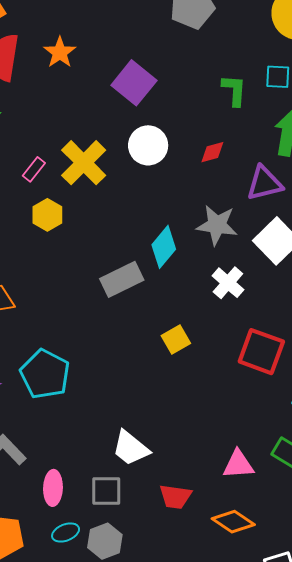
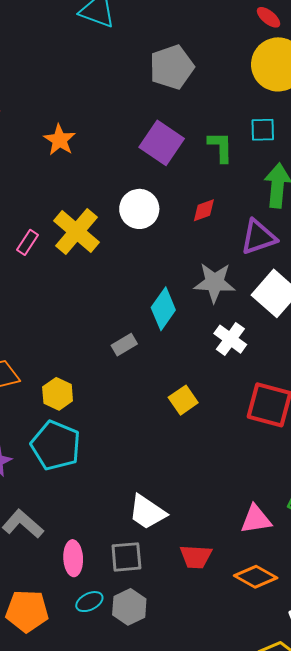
orange star: (60, 52) -> (60, 140), moved
purple square: (134, 83) -> (162, 143), moved
yellow hexagon: (47, 215) -> (58, 394), moved
gray rectangle: (122, 279) -> (124, 345), size x0.6

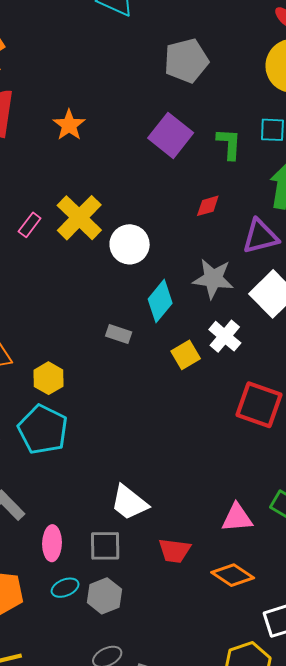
white circle: (139, 209) -> (130, 244), moved
gray rectangle: (124, 345) -> (119, 334), turned 45
yellow square: (183, 400) -> (186, 355), moved

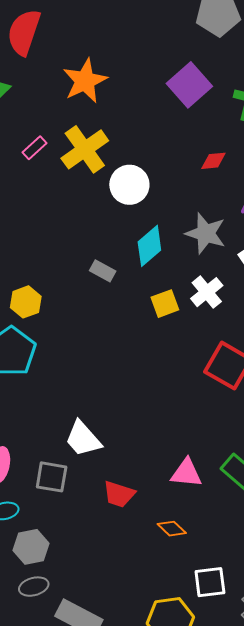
orange star: (69, 125) -> (85, 81), moved, size x1.4
orange diamond: (233, 575) -> (172, 529), size x0.7
gray hexagon: (104, 596) -> (31, 547), moved

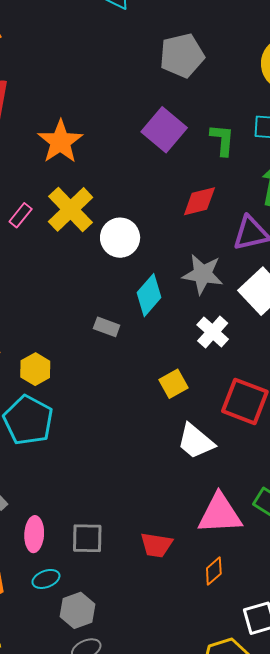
red diamond: (213, 161) -> (199, 201), size x1.4
yellow square: (165, 304) -> (174, 384), moved
white trapezoid: (83, 439) -> (196, 441), moved
pink triangle: (186, 473) -> (220, 514), size x1.4
orange diamond: (172, 529) -> (214, 571), turned -76

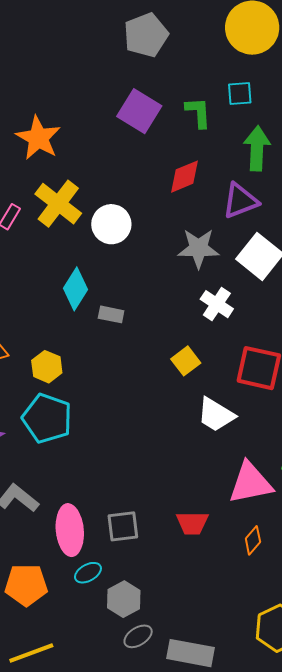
cyan diamond: (149, 295) -> (75, 289), moved
pink ellipse: (34, 534) -> (70, 530), size x1.4

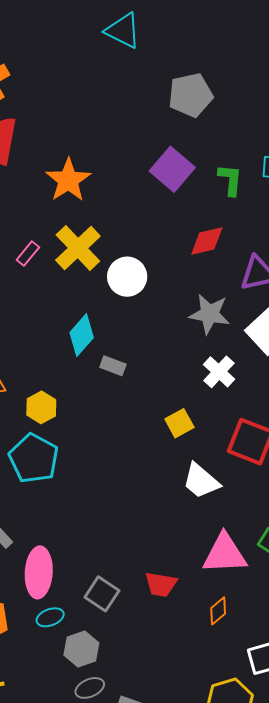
gray square: (123, 526) -> (102, 594), moved, turned 32

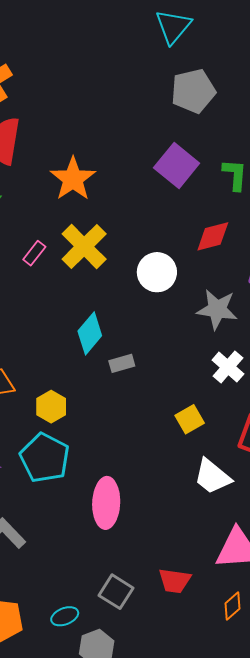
cyan triangle: (123, 31) -> (173, 27), moved, turned 45
white circle: (127, 277) -> (157, 272), moved
gray rectangle: (113, 366) -> (122, 363), turned -35
pink ellipse: (39, 572) -> (106, 503), moved

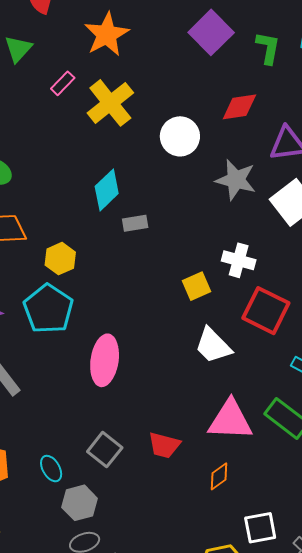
pink rectangle: (34, 253) -> (63, 83), moved
white cross: (228, 367) -> (239, 260), moved, turned -32
cyan ellipse: (65, 616) -> (51, 469), turned 76

